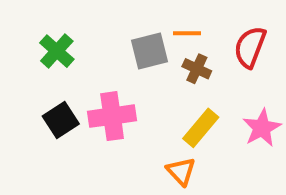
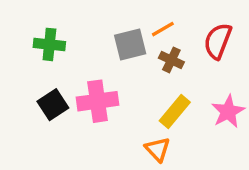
orange line: (187, 33) -> (163, 29), turned -30
green cross: (57, 51) -> (49, 44), turned -36

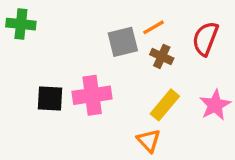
green cross: (49, 44) -> (21, 24), moved
black square: (53, 105) -> (50, 98), turned 36

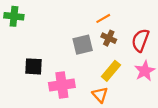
red semicircle: (205, 39) -> (140, 40), moved
gray square: (123, 42) -> (83, 45), moved
pink cross: (92, 95) -> (62, 85), moved

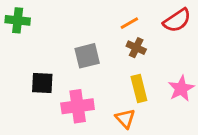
red semicircle: (140, 40) -> (177, 20), moved, turned -145
gray square: (83, 45) -> (87, 56), moved
yellow rectangle: (111, 71) -> (139, 89), turned -54

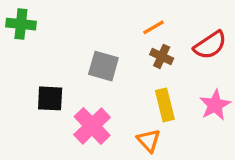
red semicircle: (177, 20) -> (210, 45), moved
gray square: (87, 56) -> (103, 66), turned 30
pink cross: (78, 106) -> (92, 126), turned -36

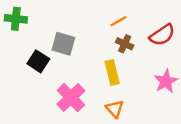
gray square: (103, 66) -> (63, 44), moved
black square: (50, 98) -> (38, 61), moved, turned 30
yellow rectangle: (165, 105) -> (112, 73), moved

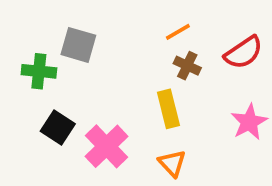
green cross: (16, 19) -> (39, 71), moved
gray square: (63, 44) -> (78, 45), moved
black square: (38, 61) -> (58, 128), moved

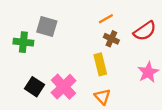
black square: (58, 128) -> (35, 87), moved

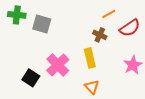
orange line: (106, 19) -> (109, 14), moved
green cross: (23, 42) -> (17, 15), moved
pink cross: (63, 87) -> (58, 65), moved

